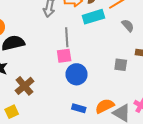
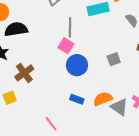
pink square: (64, 56) -> (66, 46), turned 35
gray square: (121, 65) -> (114, 59), moved, turned -32

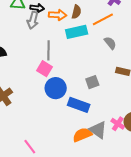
blue rectangle: (77, 99) -> (79, 105), moved, size x1.5
orange semicircle: (103, 99) -> (82, 135), moved

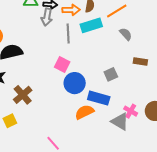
gray line: (49, 50) -> (68, 33), moved
pink cross: (118, 124) -> (131, 111), moved
orange semicircle: (82, 135) -> (84, 112), moved

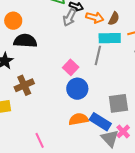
gray line: (68, 33) -> (98, 55), moved
gray square: (111, 74) -> (118, 103), moved, size x1.5
blue rectangle: (99, 98) -> (100, 122), moved

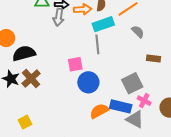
pink square: (71, 67) -> (75, 64), turned -35
brown cross: (24, 85) -> (31, 79), moved
pink cross: (123, 131) -> (144, 101), moved

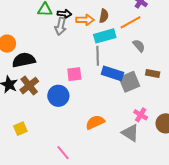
blue circle: (88, 82) -> (58, 96), moved
gray square: (132, 83) -> (129, 82), moved
blue rectangle: (121, 106) -> (112, 73), moved

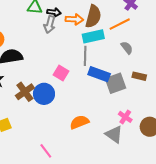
brown semicircle: (104, 16) -> (93, 16), size x1.6
pink square: (74, 74) -> (61, 73), turned 35
brown cross: (29, 86) -> (25, 92), moved

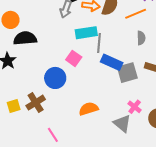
cyan rectangle: (93, 36) -> (86, 33), moved
gray semicircle: (127, 48) -> (141, 38), turned 32
brown cross: (25, 92) -> (36, 103), moved

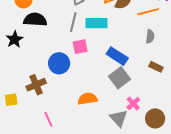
gray line: (99, 43) -> (73, 22), moved
pink square: (74, 58) -> (80, 47), turned 35
gray square: (127, 73) -> (119, 78), moved, turned -30
yellow square: (14, 106) -> (11, 100), moved

